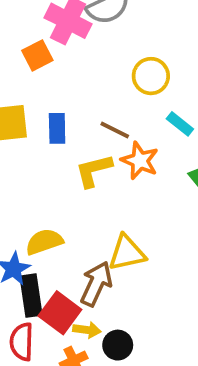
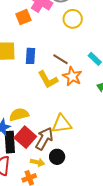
yellow circle: (151, 76) -> (73, 19), moved
yellow L-shape: (94, 170) -> (48, 79), turned -110
red square: (60, 313) -> (25, 137), moved
black circle: (118, 345) -> (57, 157), moved

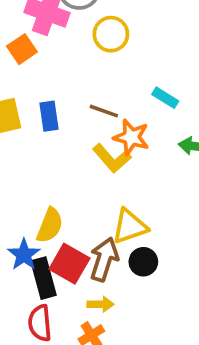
yellow L-shape: (48, 79) -> (112, 158), moved
yellow semicircle: (19, 115) -> (50, 225), turned 138
black circle: (57, 157) -> (143, 262), moved

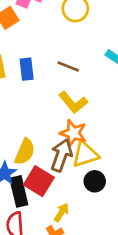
orange star: (131, 137) -> (73, 133), moved
brown arrow: (104, 259) -> (61, 155), moved
yellow arrow: (101, 304) -> (61, 212), turned -60

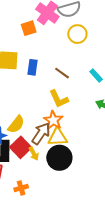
black circle: (95, 181) -> (59, 158), size x1.6
yellow arrow: (61, 212) -> (34, 154), moved, turned 104

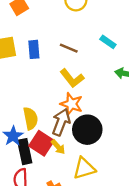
yellow semicircle: (16, 124) -> (31, 118), turned -36
yellow triangle: (58, 137) -> (84, 168), moved
black circle: (59, 158) -> (87, 130), moved

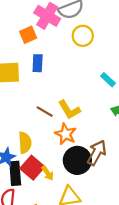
brown line: (69, 48) -> (45, 112), moved
blue rectangle: (34, 49) -> (38, 63), moved
brown arrow: (61, 122) -> (97, 153), moved

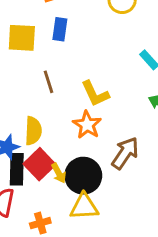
brown line: (45, 112) -> (49, 82), moved, turned 36
black circle: (77, 160) -> (83, 176), moved

